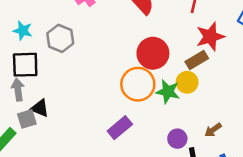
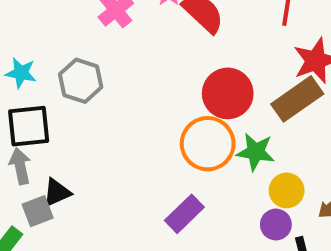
brown rectangle: (197, 60) -> (297, 99), size x1.4
yellow circle: (187, 82) -> (287, 190), moved
black triangle: (40, 108) -> (57, 193), turned -42

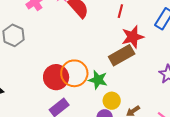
red circle: (228, 93) -> (56, 77), moved

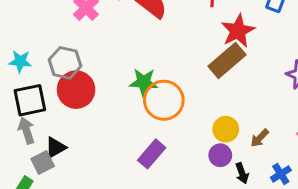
red circle: (56, 77) -> (76, 90), moved
green star: (98, 80) -> (144, 82), moved

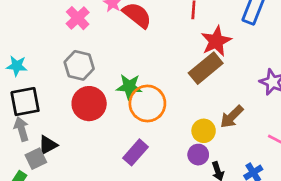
gray hexagon: (65, 63) -> (79, 65), moved
red circle: (76, 90) -> (89, 104), moved
brown arrow: (260, 138) -> (232, 117), moved, size x1.4

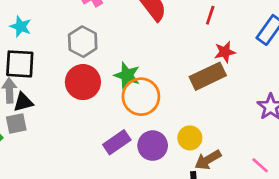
red star: (216, 41) -> (225, 52), size x0.7
brown arrow: (232, 117) -> (208, 160), moved
black triangle: (48, 145) -> (23, 102), moved
purple circle: (198, 155) -> (153, 146), moved, size x1.4

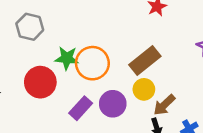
green star: (127, 75) -> (67, 58), moved
brown rectangle: (208, 76) -> (145, 60), moved
red circle: (83, 82) -> (40, 82), moved

